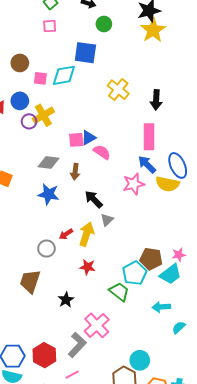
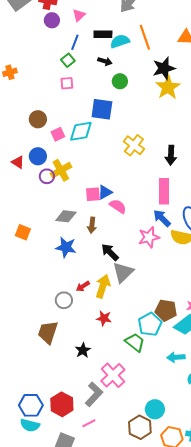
pink square: (40, 78) -> (58, 134), turned -32
gray triangle: (107, 220) -> (123, 272), size x1.6

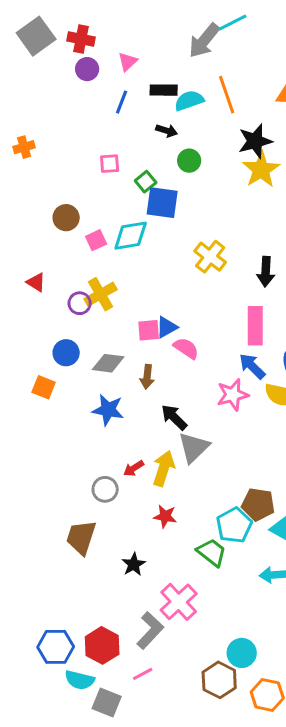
green square: (68, 60) -> (146, 182), moved
blue circle: (38, 156) -> (66, 353), moved
cyan semicircle: (30, 425) -> (80, 680), moved

